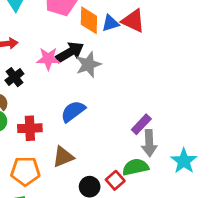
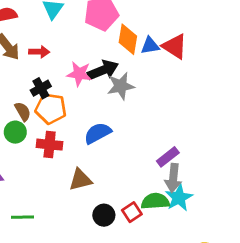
cyan star: (184, 161) -> (179, 198), moved
orange pentagon: (25, 171) -> (51, 109), moved

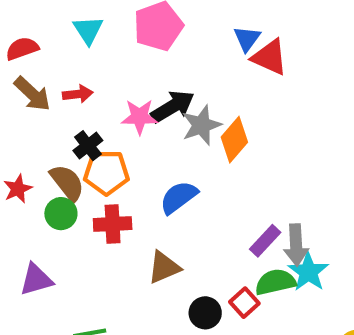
orange diamond: (128, 39) -> (234, 140), moved, turned 40
blue triangle: (150, 46) -> (247, 39), moved, turned -36
brown semicircle: (23, 112) -> (67, 183), size x1.4
purple rectangle: (168, 157) -> (265, 241), moved

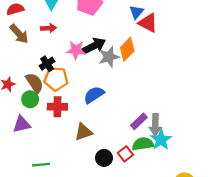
red arrow: (78, 94) -> (48, 28), moved
orange diamond: (234, 140) -> (127, 49), moved
purple triangle: (36, 280) -> (22, 124), moved

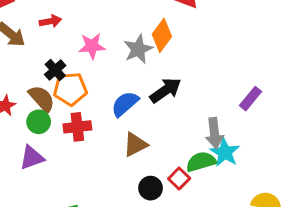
black arrow: (94, 46) -> (166, 90), moved
purple rectangle: (139, 121) -> (250, 99), moved
brown triangle: (84, 132) -> (135, 145), moved

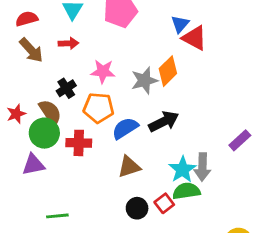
orange pentagon: (70, 89) -> (99, 108), moved
green circle: (39, 122) -> (44, 133), size x1.4
cyan star: (225, 152) -> (182, 170), moved

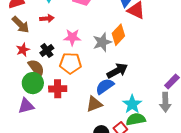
red star: (16, 114) -> (23, 50), moved
blue semicircle: (125, 128) -> (105, 86), moved
gray arrow: (202, 167) -> (165, 102), moved

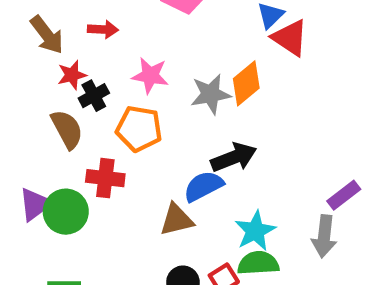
red star: (23, 50) -> (72, 75), moved
green circle: (33, 83) -> (66, 212), moved
purple triangle: (26, 106) -> (35, 204), turned -30

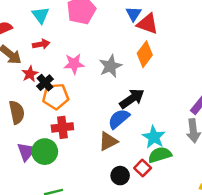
orange diamond: (246, 83) -> (145, 54), moved
brown semicircle: (67, 129) -> (17, 112), moved, turned 30
orange pentagon: (139, 129) -> (56, 96), moved

